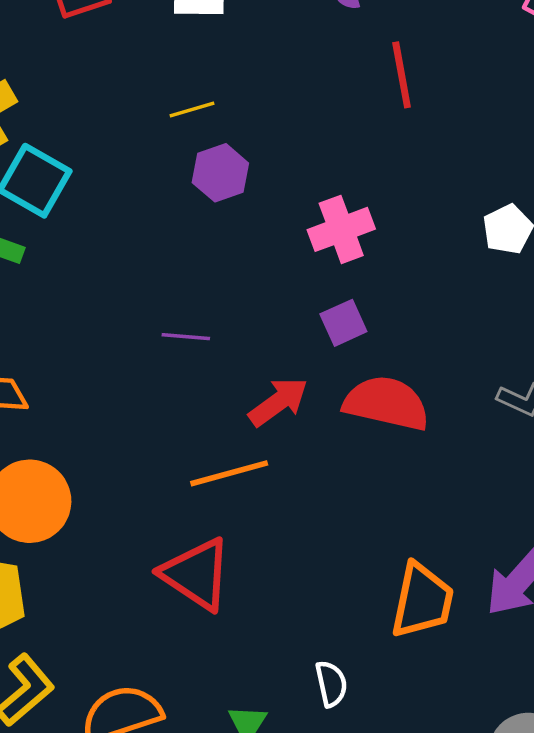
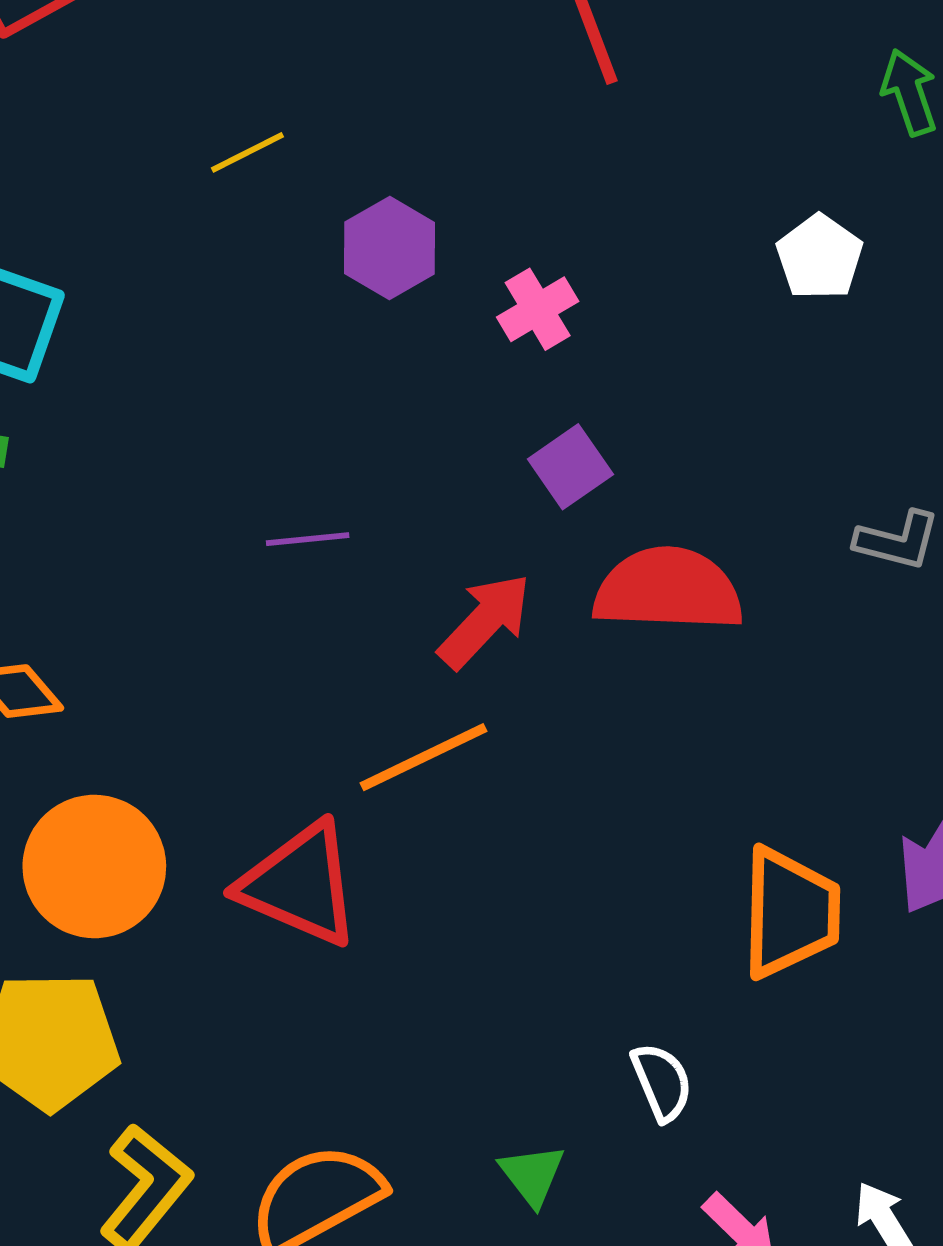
purple hexagon: (220, 173) -> (390, 248), moved
pink cross: (341, 229) -> (538, 309), size x0.7
red triangle: (196, 574) -> (300, 884), moved

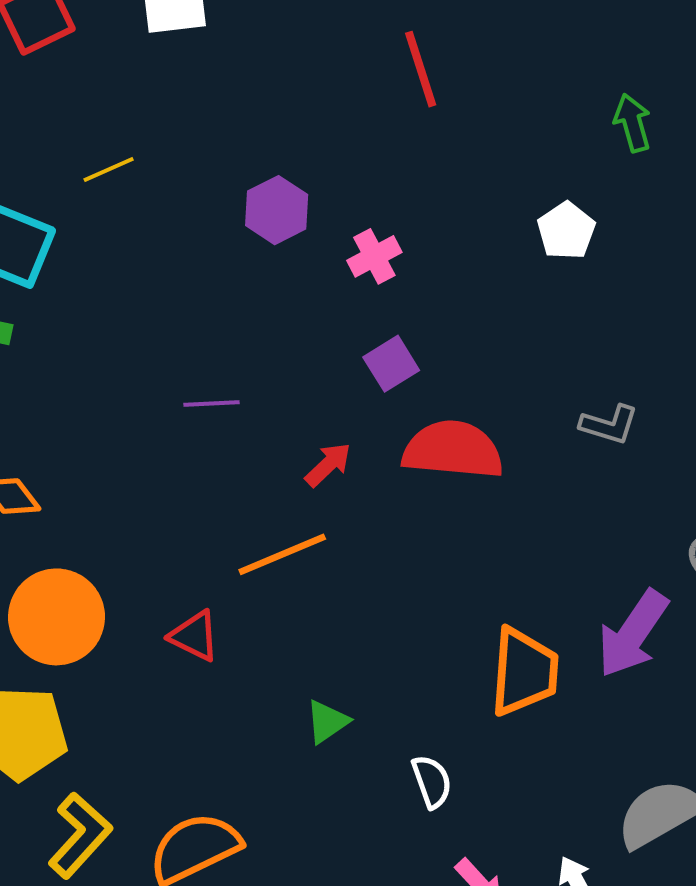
yellow line: (247, 152) -> (109, 169), moved
red arrow: (485, 621) -> (328, 465), size x0.7
red triangle: (300, 884) -> (194, 636), size x0.6
green triangle: (532, 1175) -> (327, 722), moved, turned 30

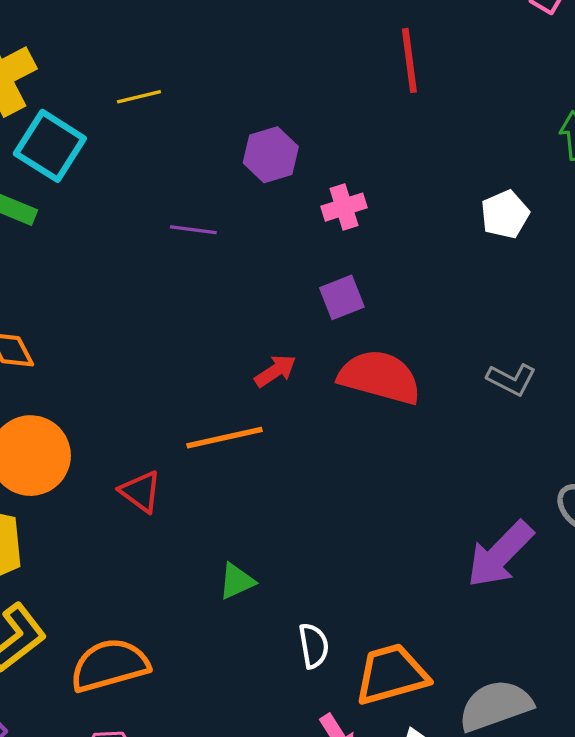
purple line: (212, 404) -> (193, 230), moved
orange trapezoid: (524, 672) -> (391, 674), moved, turned -120

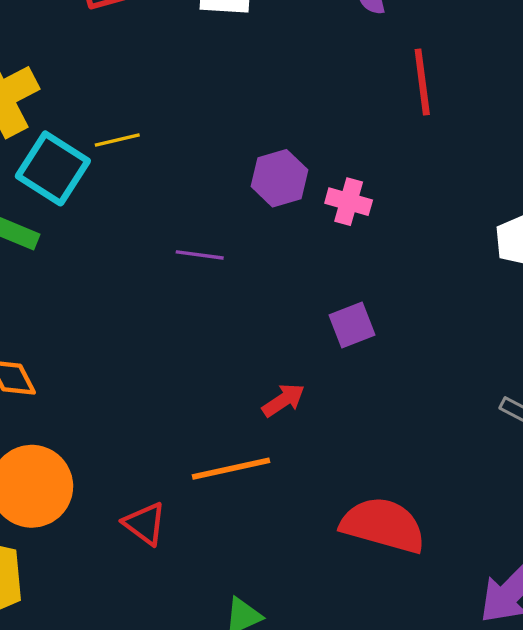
yellow line: (139, 97) -> (117, 140), moved
pink cross: (344, 207) -> (349, 202), moved, turned 33
red semicircle: (380, 377) -> (383, 525), moved

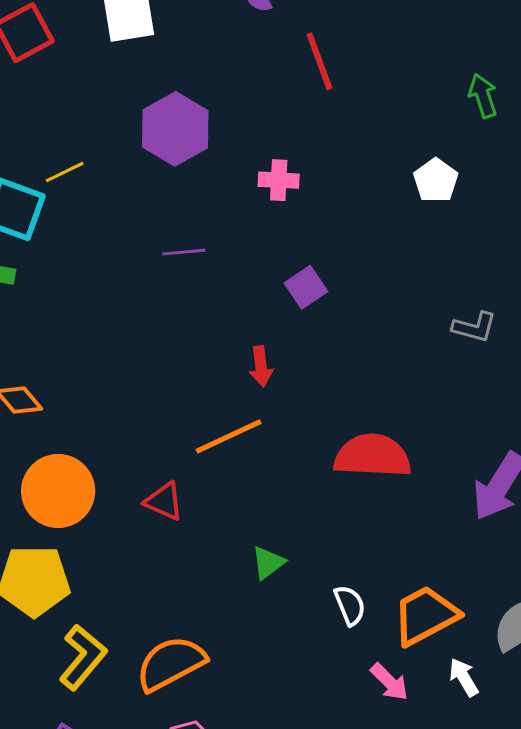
purple hexagon: (280, 178) -> (175, 129), moved, size x1.4
purple line: (200, 255) -> (184, 252), moved
red arrow: (283, 400) -> (261, 366), turned 129

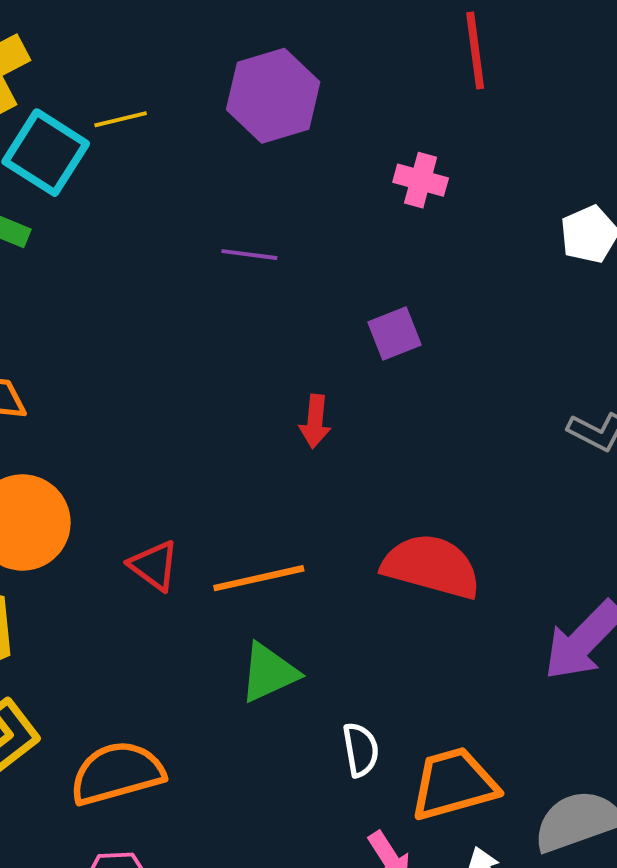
pink cross: (279, 180) -> (421, 180), moved
orange line: (229, 436) -> (259, 578), moved
green triangle: (268, 563) -> (269, 673), size x1.4

